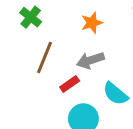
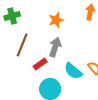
green cross: (31, 17) -> (12, 16), turned 35
gray arrow: (90, 60) -> (55, 47), turned 126

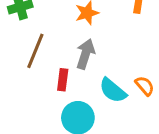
red rectangle: (40, 64) -> (63, 80), turned -48

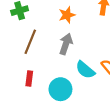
red rectangle: (63, 80) -> (29, 78), moved

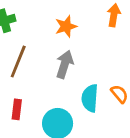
cyan semicircle: (85, 70) -> (90, 98), turned 54

